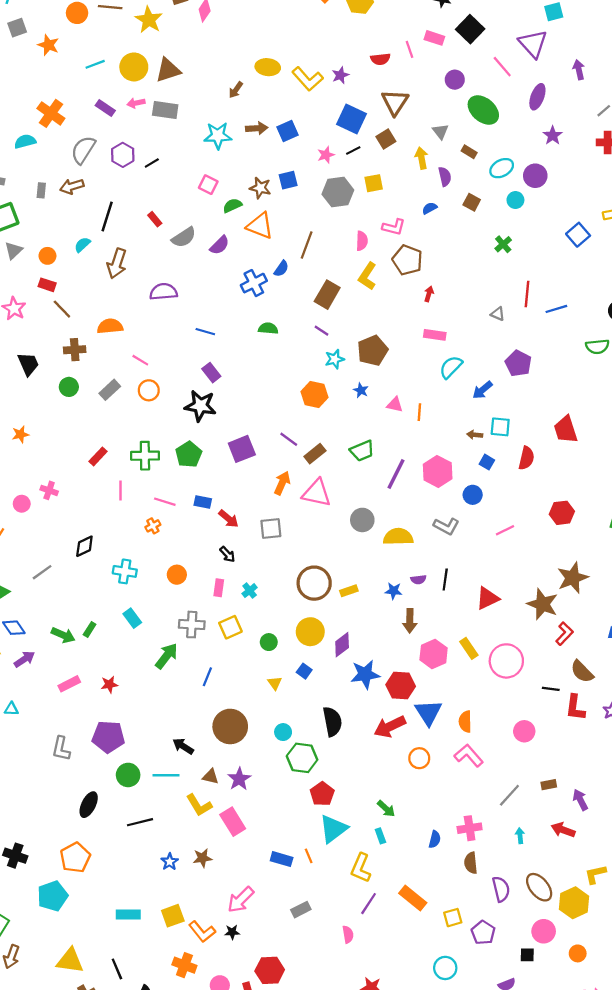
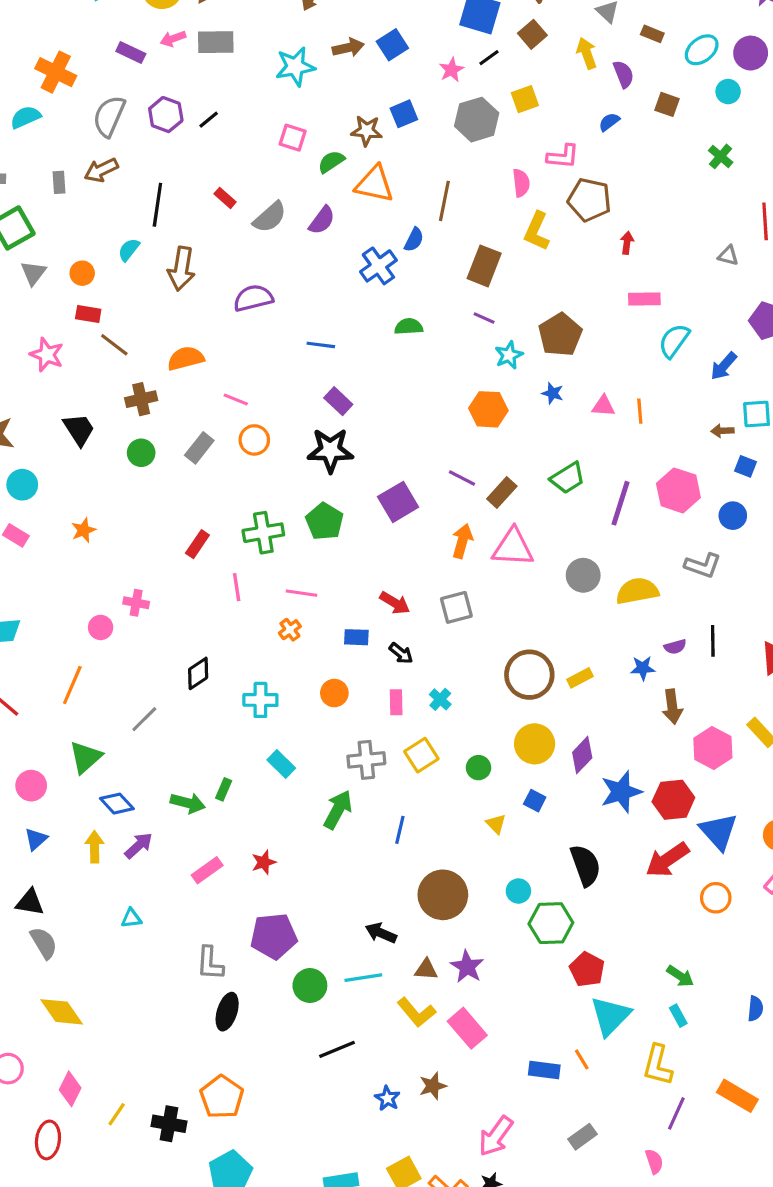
blue rectangle: (203, 502) -> (356, 637), moved
black ellipse: (89, 805) -> (227, 1012), moved
orange pentagon: (75, 858) -> (222, 1097), moved

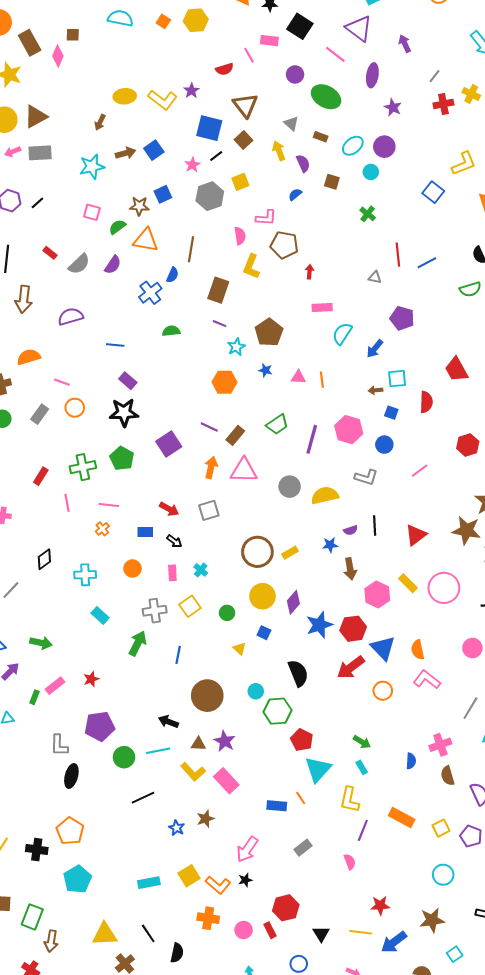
green rectangle: (224, 789) -> (35, 697), moved

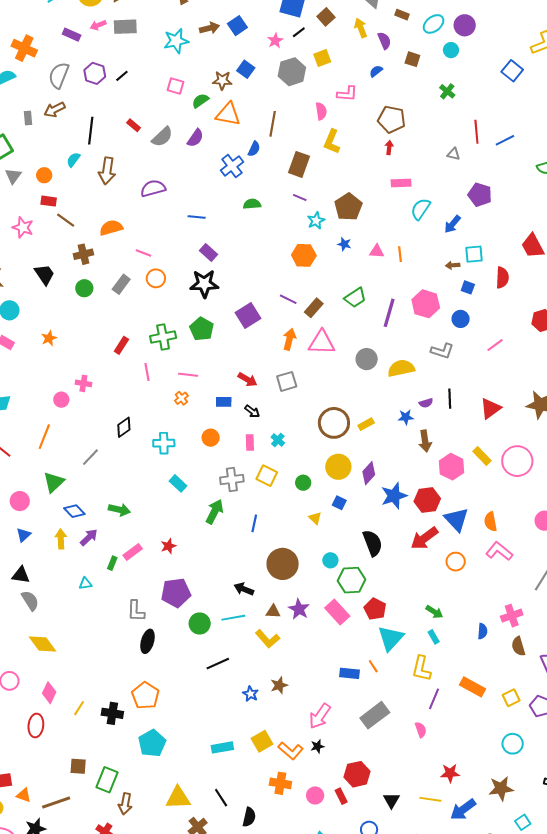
blue square: (163, 194) -> (246, 69), turned -30
brown pentagon: (284, 245) -> (392, 119), moved
yellow square: (190, 606) -> (267, 476), turned -30
pink rectangle: (226, 781) -> (337, 612), moved
gray rectangle: (303, 848) -> (375, 715), size x1.6

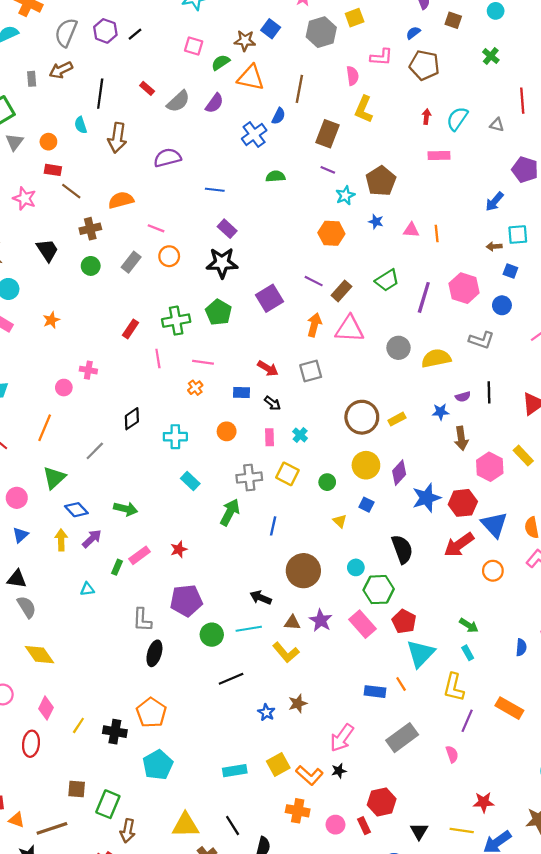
brown pentagon: (392, 119) -> (424, 65), moved
cyan semicircle: (73, 160) -> (81, 125), turned -56
cyan semicircle: (421, 209) -> (457, 119), moved

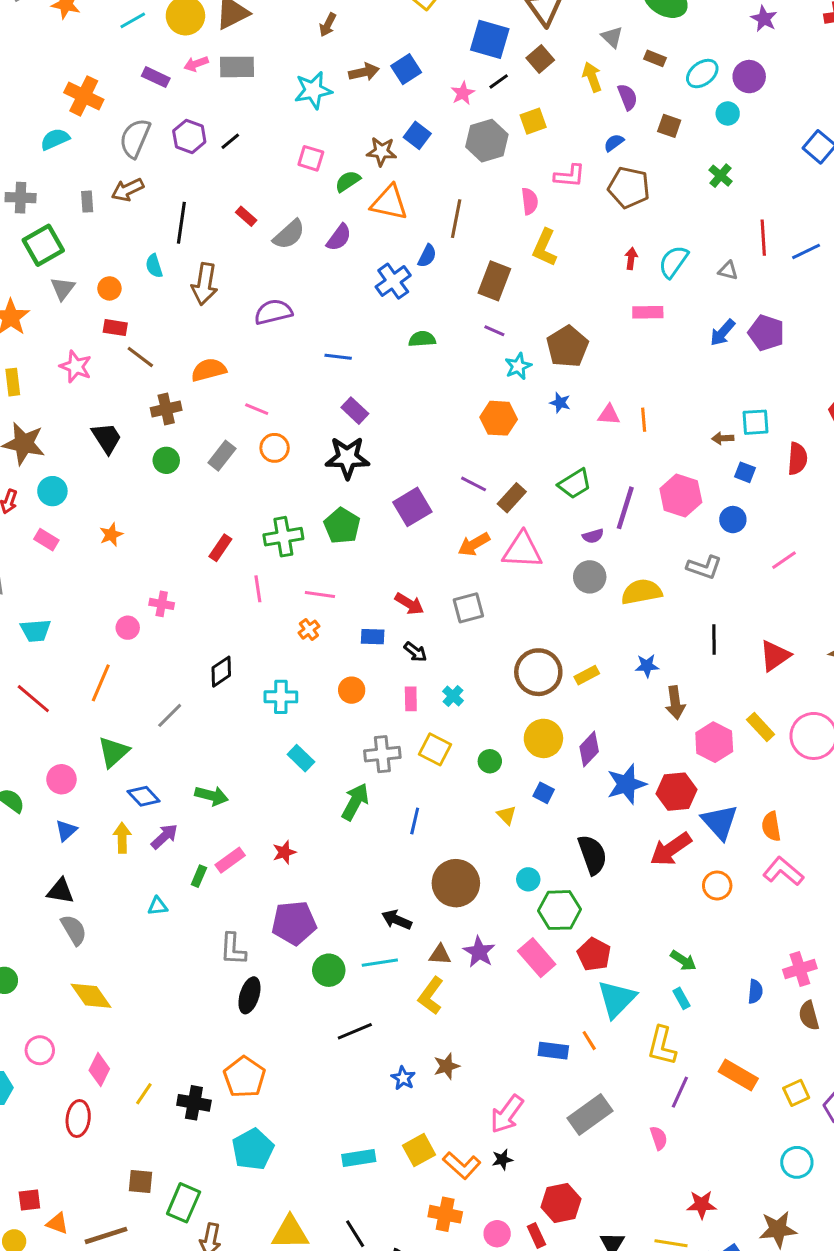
blue arrow: (494, 202) -> (722, 333), moved
orange arrow: (314, 325) -> (474, 544), turned -135
purple semicircle: (463, 397) -> (593, 536), moved
yellow L-shape: (286, 652) -> (431, 996), turned 76

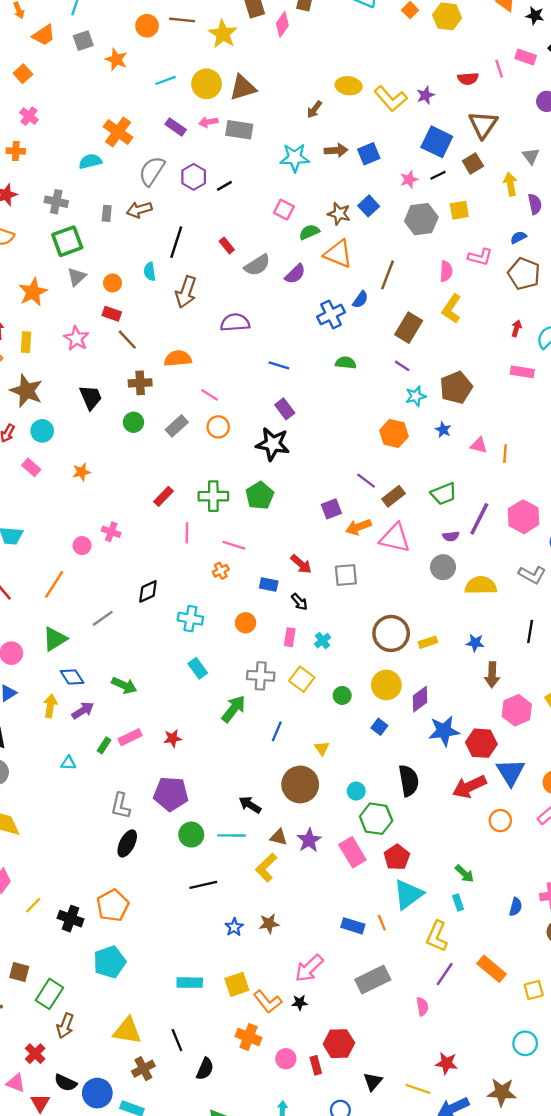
purple square: (412, 507) -> (331, 509), moved, size x0.7
yellow triangle: (507, 815) -> (322, 748), moved

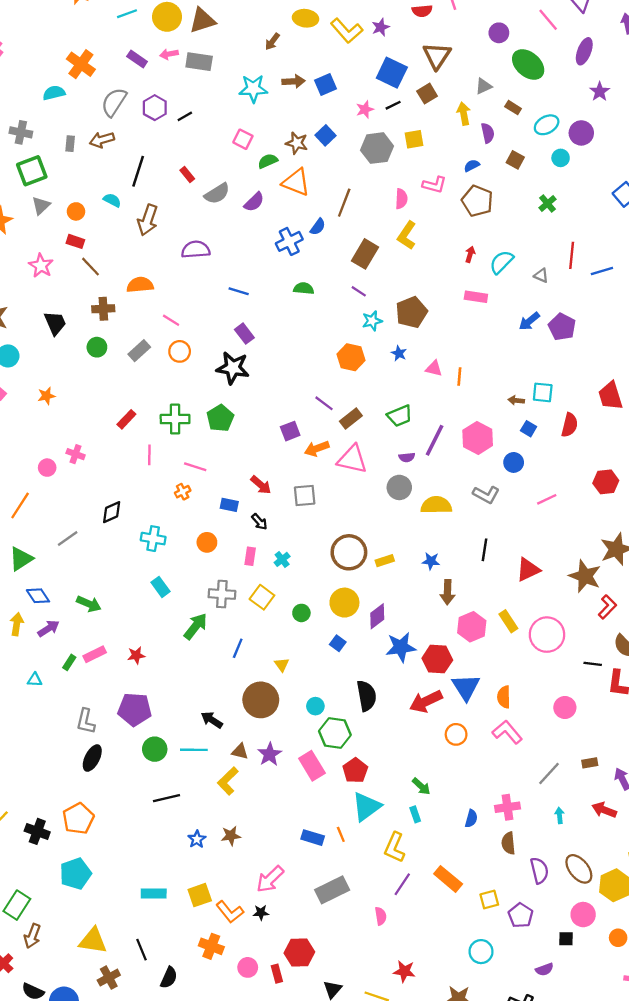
gray triangle: (531, 156) -> (484, 86), turned 42
cyan semicircle: (150, 272) -> (112, 200), turned 126

